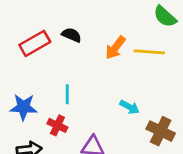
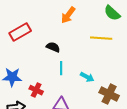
black semicircle: (72, 35) -> (53, 47), moved
orange arrow: (115, 48) -> (68, 15), moved
cyan line: (67, 94) -> (61, 68), moved

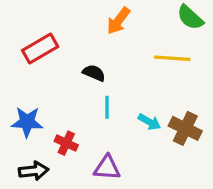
brown cross: (109, 94) -> (185, 128), moved

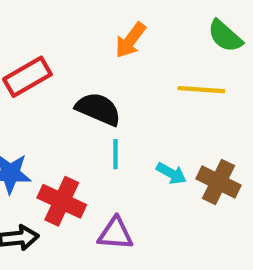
black semicircle: (94, 73) -> (98, 109), size x1.5
red cross: (66, 143) -> (62, 201), size x1.5

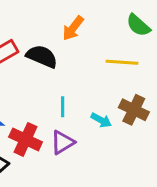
black semicircle: (98, 109) -> (42, 56), moved
brown cross: (219, 182) -> (134, 110), moved
purple triangle: (115, 234) -> (63, 142), moved, turned -35

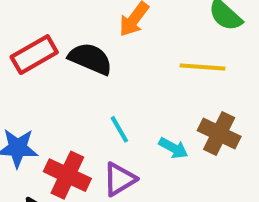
cyan line: (63, 107) -> (119, 129), turned -30

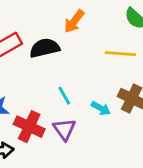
black semicircle: (90, 59) -> (45, 48), turned -36
purple triangle: (119, 179) -> (64, 129), turned -35

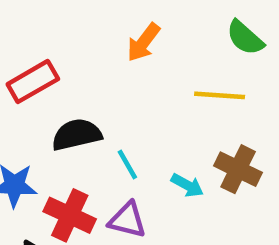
black semicircle: (45, 48) -> (77, 135), moved
purple triangle: (64, 129) -> (127, 220), turned -40

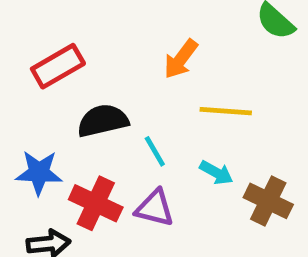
orange arrow: (143, 42) -> (181, 59), moved
yellow line: (220, 95) -> (226, 111), moved
brown cross: (238, 169) -> (268, 201), moved

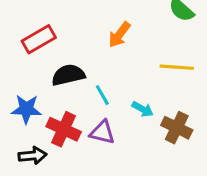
yellow line: (226, 111) -> (177, 67), moved

